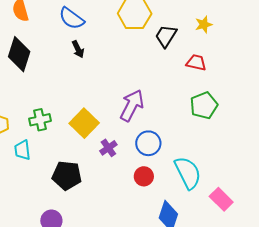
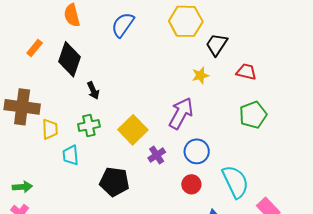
blue semicircle: (72, 18) -> (123, 25), turned 88
yellow star: (204, 24) -> (200, 75), moved
black arrow: (78, 49) -> (93, 90), moved

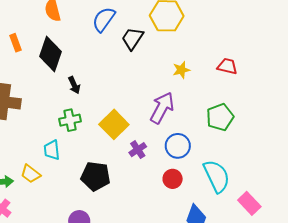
black trapezoid: (217, 45) -> (133, 39), moved
orange rectangle: (35, 48) -> (15, 43), turned -60
green pentagon: (253, 115) -> (220, 117), moved
yellow trapezoid: (50, 129) -> (31, 174), moved, turned 130

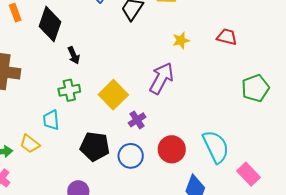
green pentagon: (220, 117) -> (255, 88), moved
blue circle: (178, 146) -> (131, 156), moved
red circle: (173, 179) -> (172, 149), size x1.4

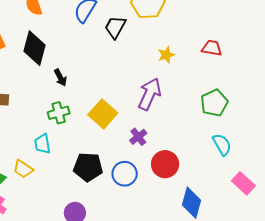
green pentagon: (255, 88) -> (214, 103), moved
purple cross: (137, 120) -> (138, 137), moved
cyan semicircle: (216, 147) -> (222, 145), moved, size x0.7

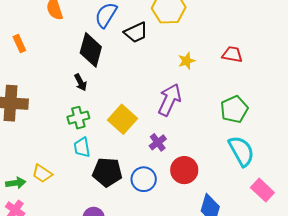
black trapezoid: (115, 27) -> (136, 32), turned -145
black diamond: (34, 48) -> (91, 50), moved
cyan trapezoid: (43, 144) -> (82, 147), moved
cyan semicircle: (222, 145) -> (241, 151), size x1.4

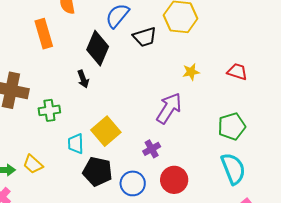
orange rectangle: (19, 44) -> (44, 34), moved, size x1.6
green cross: (78, 118) -> (49, 110), moved
yellow square: (122, 119) -> (106, 131), moved

